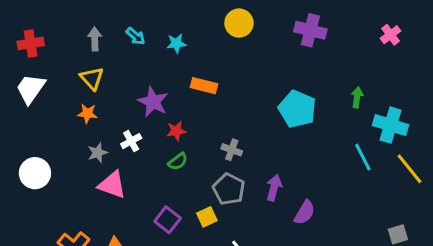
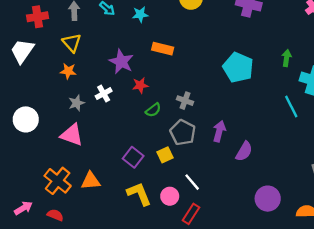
red cross: (31, 43) -> (38, 17), moved
green semicircle: (178, 161) -> (153, 110), moved
pink triangle: (112, 185) -> (72, 135), moved

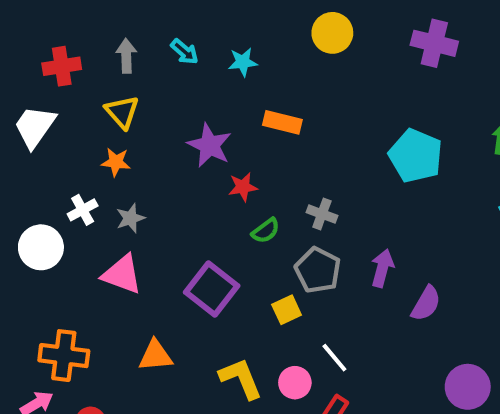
white cross: (104, 94) -> (83, 210), moved
purple square: (133, 157) -> (212, 289), moved, size x1.4
orange cross: (58, 181) -> (64, 356), moved, turned -32

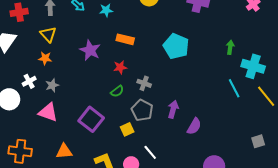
cyan pentagon: (416, 156) -> (176, 46), moved
red star: (243, 187) -> (120, 67), moved

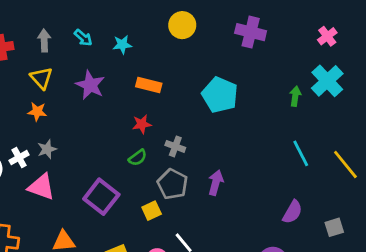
purple star: (90, 50) -> (90, 85), moved
cyan cross: (253, 66) -> (327, 81), moved, turned 30
white cross: (29, 81) -> (19, 158), moved
purple semicircle: (194, 126) -> (292, 212), moved

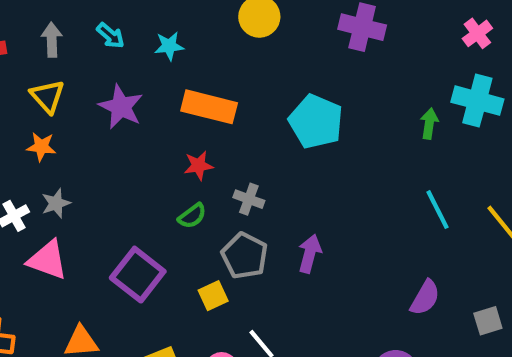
cyan cross: (327, 81) -> (477, 101), turned -32
orange rectangle: (149, 85) -> (209, 107), size x1.4

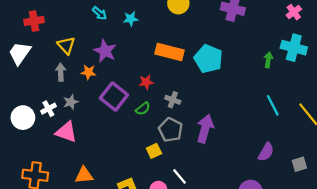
gray arrow: (52, 40) -> (61, 72), moved
orange rectangle: (209, 107) -> (169, 52), moved
orange star: (41, 147) -> (88, 72), moved
purple arrow: (310, 254) -> (205, 129), size x1.4
purple square: (138, 275) -> (114, 96), moved

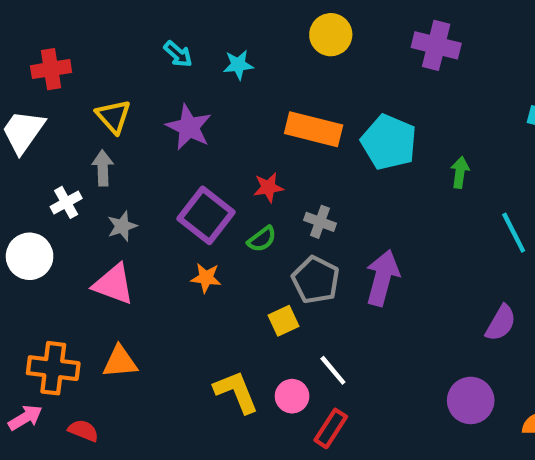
green arrow: (268, 60) -> (460, 172), moved
orange star: (88, 72) -> (206, 278), moved
white cross: (48, 109) -> (66, 202), moved
orange triangle: (84, 175) -> (120, 362), moved

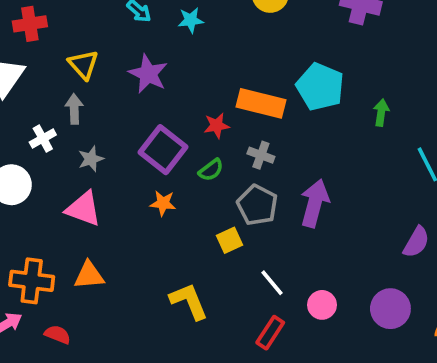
orange rectangle: (314, 129) -> (261, 103), moved
pink circle: (292, 396) -> (322, 305), moved

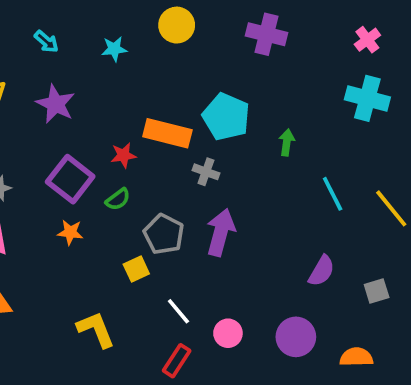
cyan star: (191, 20) -> (114, 49), moved
gray cross: (261, 155) -> (206, 172), moved

